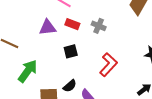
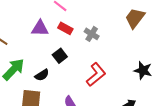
black square: (71, 51) -> (60, 56), turned -32
black semicircle: (70, 86) -> (42, 75), moved

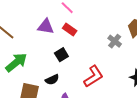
gray cross: (92, 34) -> (115, 41), moved
black semicircle: (42, 75) -> (52, 80), moved

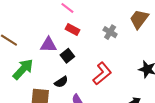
purple triangle: (46, 27) -> (48, 45), moved
gray cross: (115, 41) -> (110, 32), moved

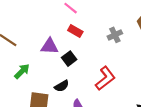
gray cross: (110, 32) -> (115, 35), turned 32
green arrow: (23, 69) -> (22, 71), size x0.7

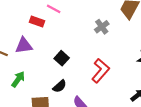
red rectangle: (75, 31) -> (37, 22), moved
purple triangle: (50, 46) -> (24, 46), moved

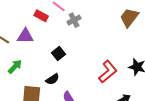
gray cross: (102, 27) -> (74, 20), moved
red L-shape: (101, 71) -> (108, 72), moved

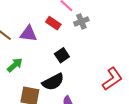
red rectangle: (41, 16) -> (53, 23), moved
black semicircle: (52, 79) -> (53, 82), size x1.5

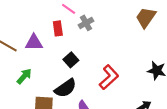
red rectangle: (53, 23) -> (58, 28), turned 56
red L-shape: (112, 79) -> (109, 77), moved

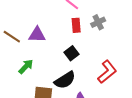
gray cross: (86, 23) -> (98, 22), moved
red rectangle: (58, 28) -> (76, 25), moved

